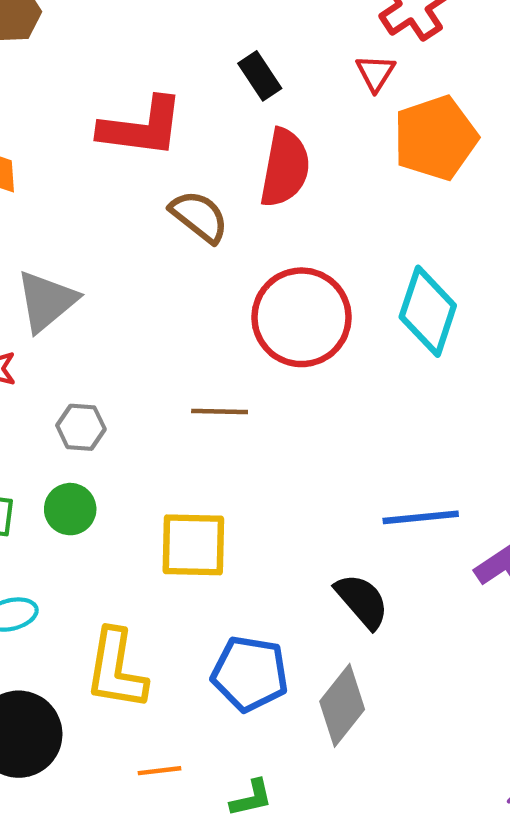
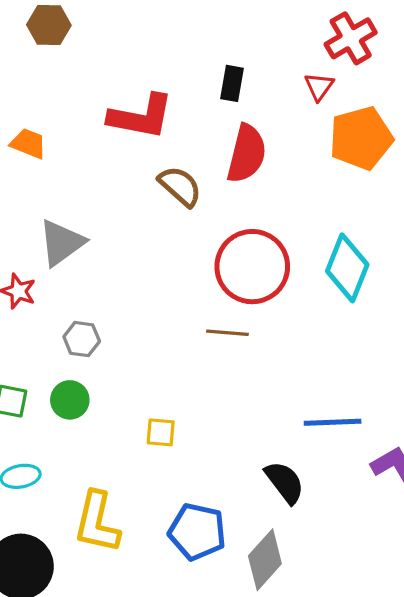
black rectangle: (260, 76) -> (232, 83), turned 40
brown line: (220, 412) -> (227, 333), moved
yellow square: (193, 545) -> (161, 432), size x0.6

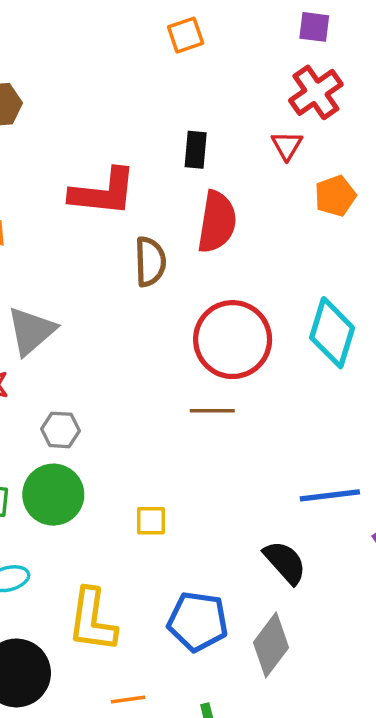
orange pentagon: (361, 138) -> (335, 196), size x0.6
brown semicircle: (180, 186) -> (150, 262), turned 51
green circle: (70, 400) -> (53, 495), size x1.5

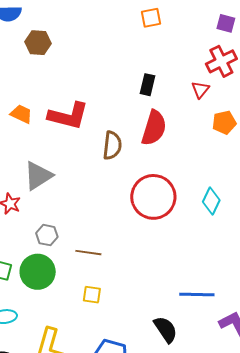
red L-shape: (103, 192) -> (68, 116), moved
cyan diamond: (332, 333) -> (211, 201), size x0.7
brown line: (212, 411) -> (88, 253), moved

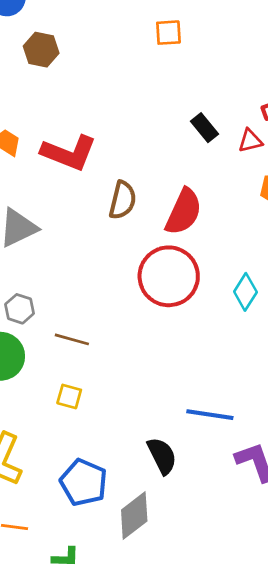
orange square: (151, 18) -> (168, 33), moved
black rectangle: (148, 85) -> (205, 128), moved, turned -60
red triangle: (200, 90) -> (250, 141), turned 30
red semicircle: (154, 128) -> (184, 212), moved

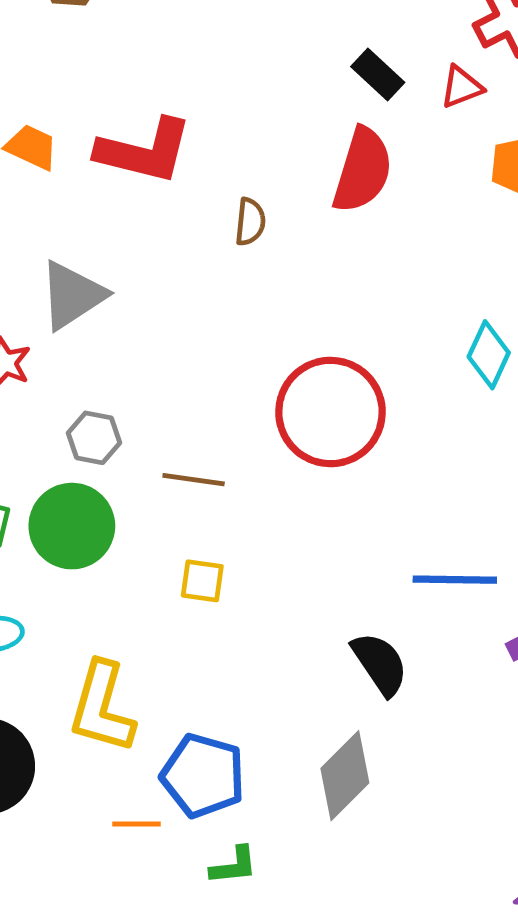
brown semicircle: (123, 200) -> (250, 222), size x0.7
red semicircle: (184, 212) -> (363, 170), moved
red circle: (169, 276) -> (330, 412), moved
blue pentagon: (84, 482) -> (203, 776), moved

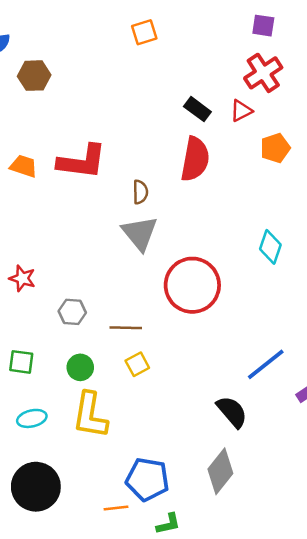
gray triangle: (72, 295) -> (140, 233), moved, turned -30
green circle: (72, 526) -> (80, 367), moved, size x0.6
blue line: (455, 580) -> (266, 364), turned -33
yellow square: (202, 581) -> (137, 364), moved, turned -30
yellow L-shape: (102, 707) -> (90, 415), moved

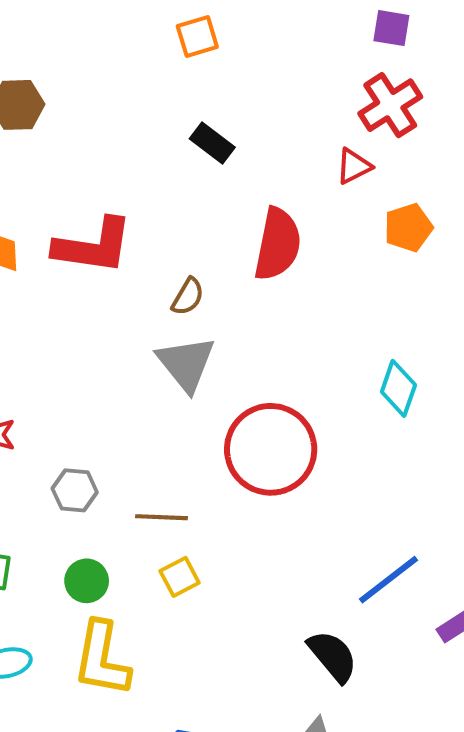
black rectangle: (197, 109) -> (212, 143), moved
brown semicircle: (140, 192) -> (188, 297), turned 30

